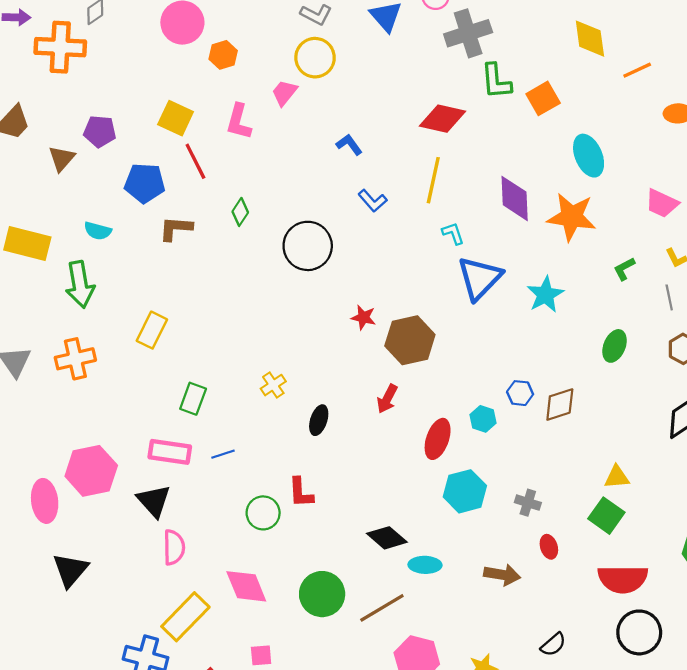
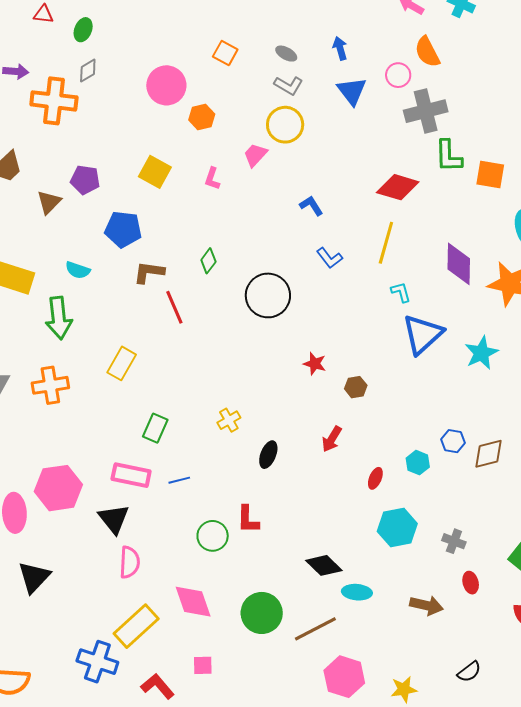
orange square: (543, 98) -> (490, 174), turned 36
pink L-shape: (239, 122) -> (212, 179), size x0.7
red line: (195, 161) -> (174, 307), moved
brown hexagon: (410, 340) -> (356, 387), size x0.5
red ellipse: (438, 439) -> (375, 478), size x0.6

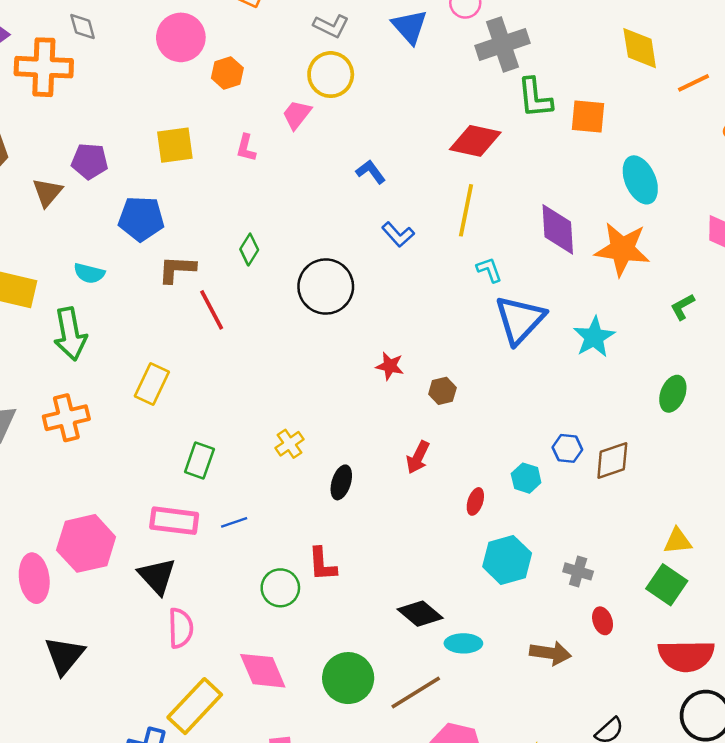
gray diamond: (88, 71) -> (83, 27), turned -70
yellow square: (155, 172) -> (175, 145), turned -32

